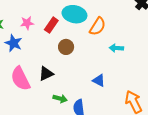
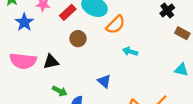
pink semicircle: (20, 79) -> (23, 61), turned -70

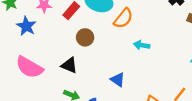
pink semicircle: (23, 61) -> (29, 67), turned 30
black triangle: (51, 62) -> (69, 65), moved, turned 42

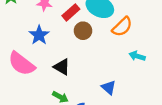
blue star: (26, 26) -> (39, 35), moved
brown circle: (85, 37) -> (83, 31), moved

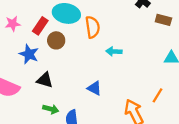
orange semicircle: (122, 27) -> (93, 27), turned -40
blue star: (39, 35) -> (29, 54), moved

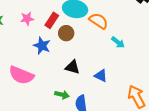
orange semicircle: (93, 27) -> (99, 21), turned -48
cyan arrow: (114, 51) -> (118, 42), turned -144
black triangle: (45, 80) -> (72, 67), moved

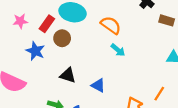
orange semicircle: (99, 21) -> (111, 25), moved

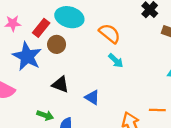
blue star: (35, 51) -> (27, 56), size x1.4
orange line: (159, 94) -> (157, 110), turned 56

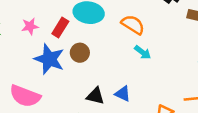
brown circle: (57, 44) -> (80, 53), moved
black triangle: (60, 85) -> (95, 96), moved

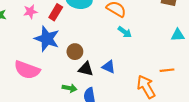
brown circle: (80, 53) -> (75, 52), moved

